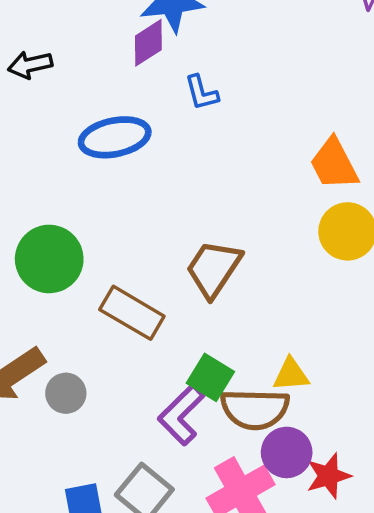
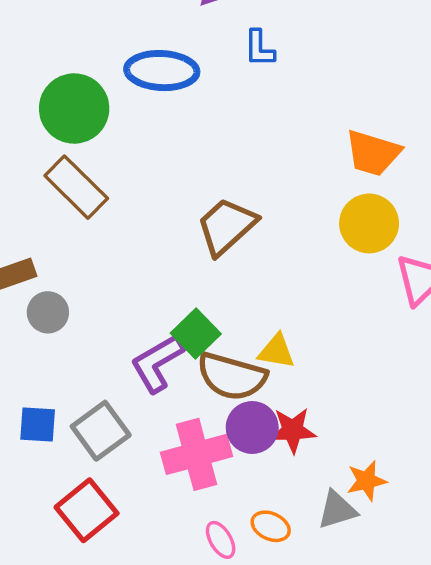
orange trapezoid: (334, 164) -> (373, 153), turned -60
green circle: (49, 259) -> (74, 109), moved
brown rectangle: (132, 313) -> (76, 187), moved
red star: (328, 476) -> (293, 430), moved

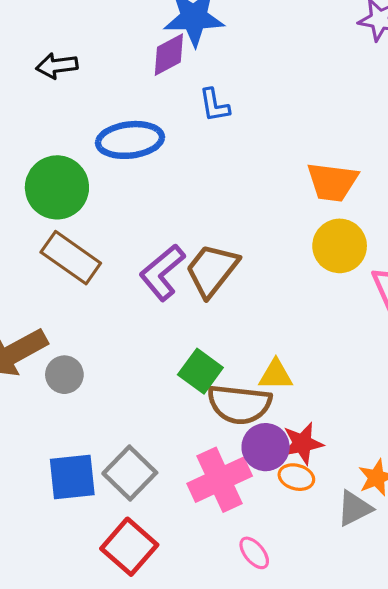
purple L-shape: (157, 363) -> (162, 272), moved
blue square: (38, 424) -> (72, 477), size x1.4
orange ellipse: (271, 526) -> (296, 477), moved

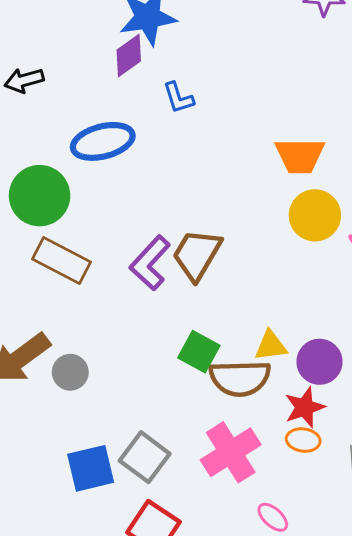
purple circle: (266, 447) -> (319, 362), moved

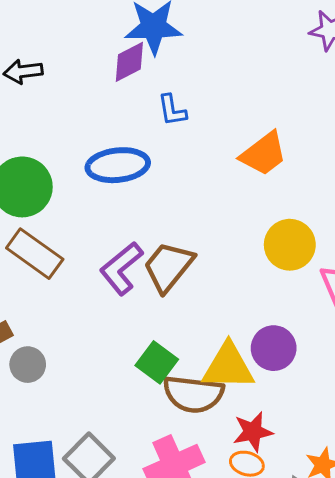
blue ellipse: (103, 141) -> (118, 165), moved
orange trapezoid: (300, 156) -> (263, 154), moved, turned -45
yellow triangle: (271, 346) -> (228, 367), size x1.6
purple circle: (319, 362) -> (274, 348), moved

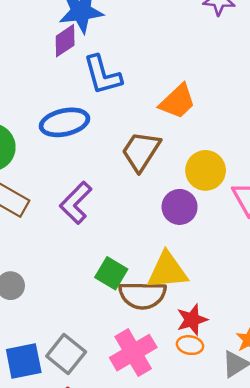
blue L-shape: (172, 110) -> (103, 75), size x1.6
brown trapezoid: (168, 267) -> (141, 151), moved
purple circle: (274, 348) -> (180, 207), moved

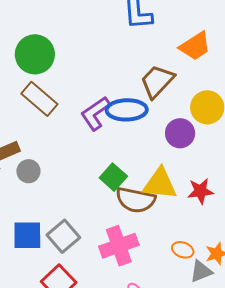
blue ellipse: (65, 122) -> (127, 110), moved
red star: (192, 320) -> (200, 191), moved
orange ellipse: (190, 345) -> (183, 250), moved

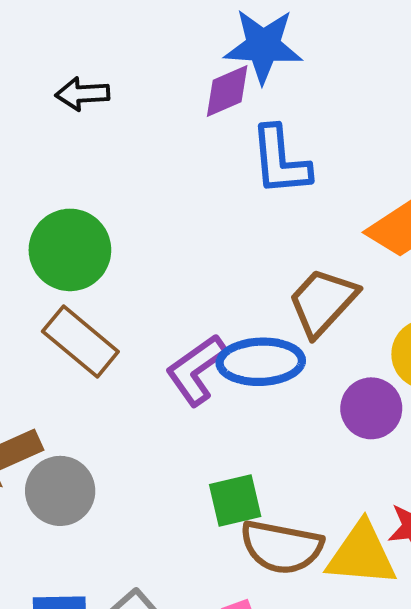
gray circle: (28, 171) -> (60, 491), size x1.4
green square: (113, 177) -> (235, 500), turned 36
yellow triangle: (160, 184) -> (362, 554), moved

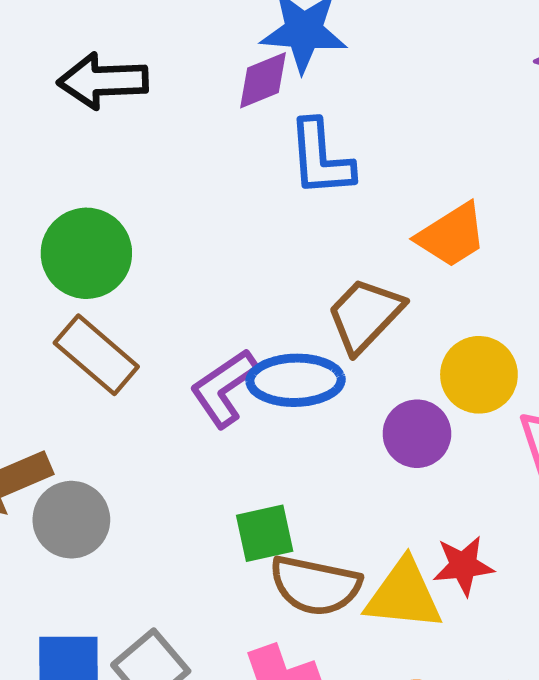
black arrow: (82, 94) -> (103, 81), size x1.5

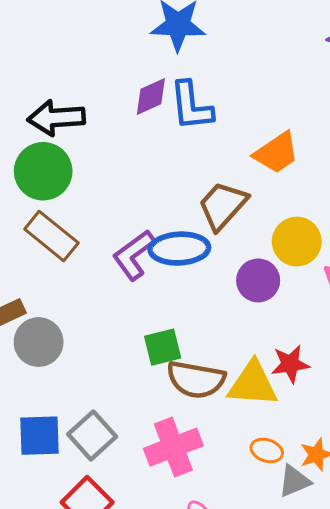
purple diamond: (263, 80) -> (151, 96), moved
black arrow: (103, 81) -> (56, 118), moved

